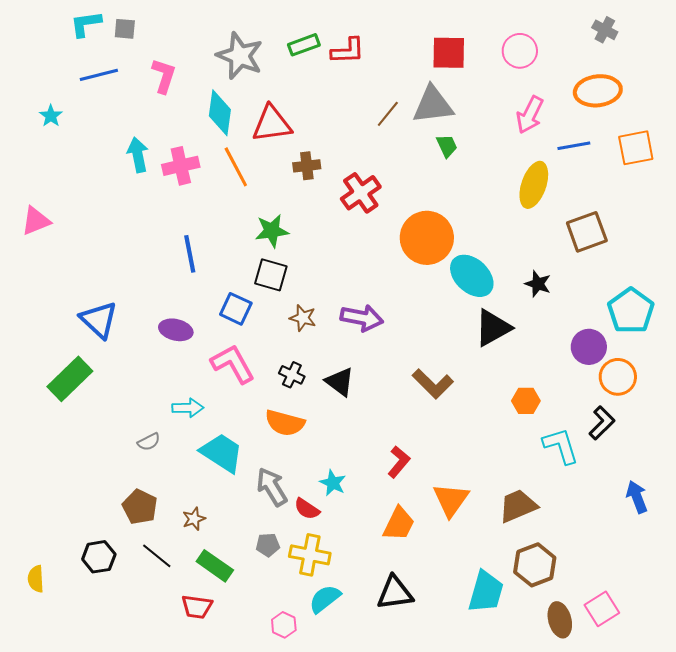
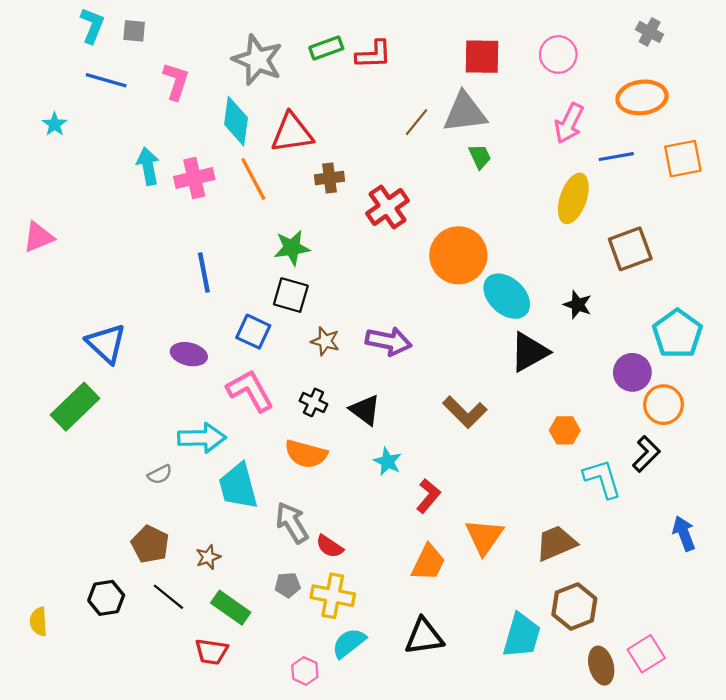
cyan L-shape: (86, 24) -> (92, 25), turned 120
blue line: (99, 75) -> (106, 80), turned 30
cyan arrow: (188, 408) -> (202, 438), size x1.4
cyan trapezoid: (222, 453) -> (238, 486), turned -138
cyan star: (333, 483) -> (388, 462), moved

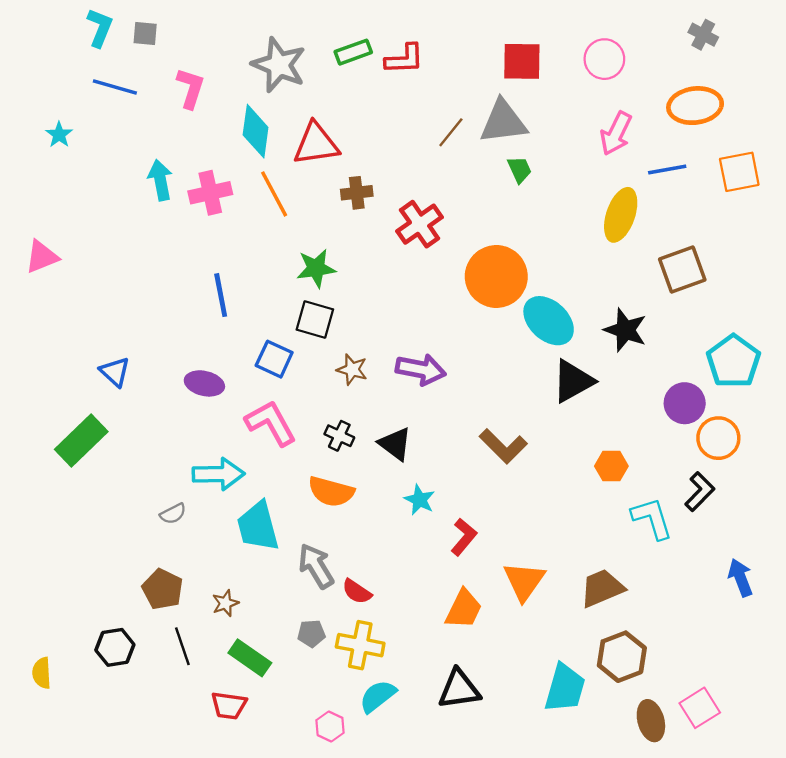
black star: (578, 305) -> (625, 330), size x1.4
blue triangle: (106, 343) -> (115, 372), size x0.7
black line: (168, 597) -> (182, 646), turned 32

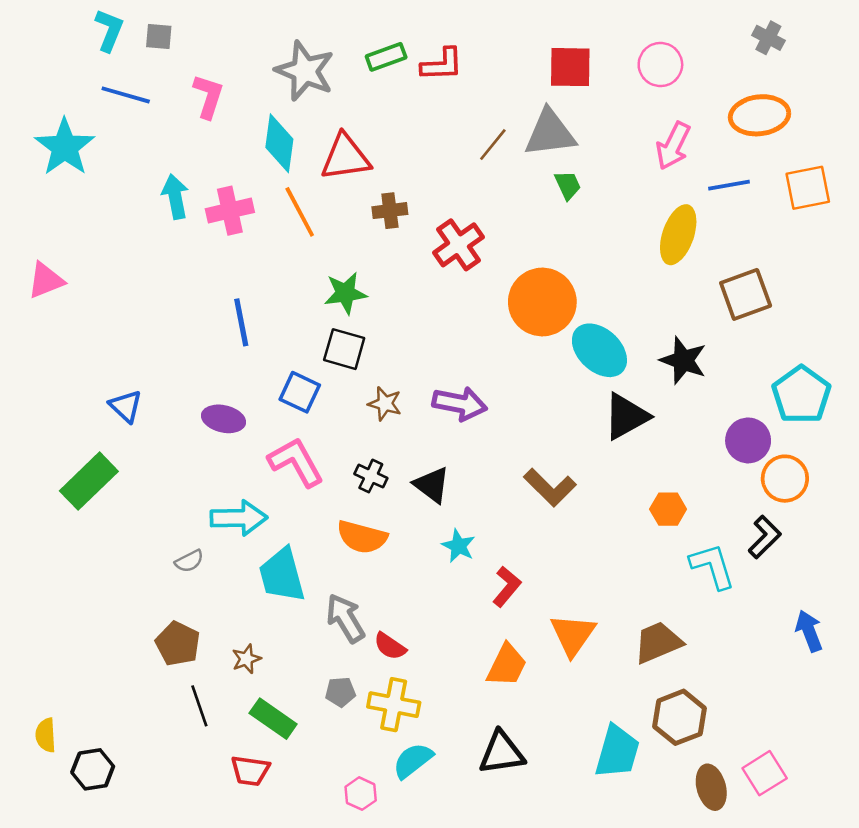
cyan star: (59, 135) -> (65, 147), size x2.0
black hexagon: (115, 647) -> (93, 769), moved

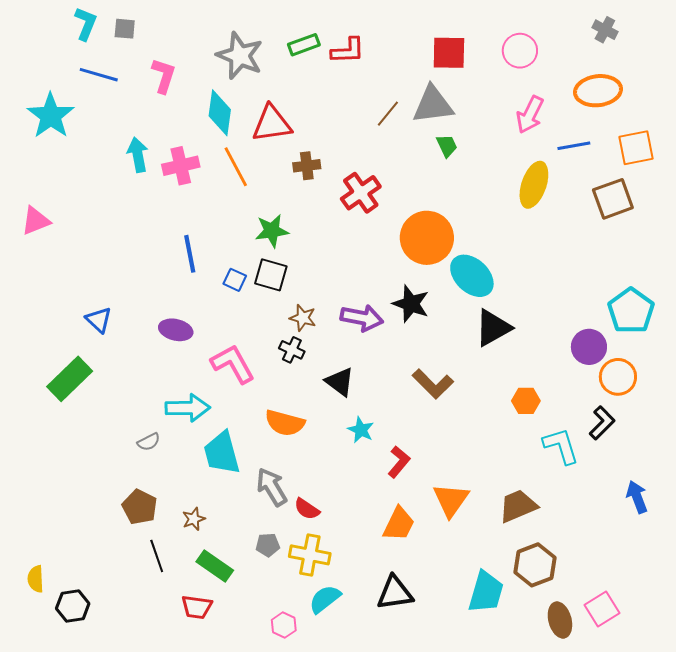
brown square: (746, 294) -> (613, 199), moved
black star: (683, 360) -> (411, 304), moved
blue square: (300, 392) -> (235, 280), moved, size x0.7
black cross: (371, 476) -> (292, 350), moved

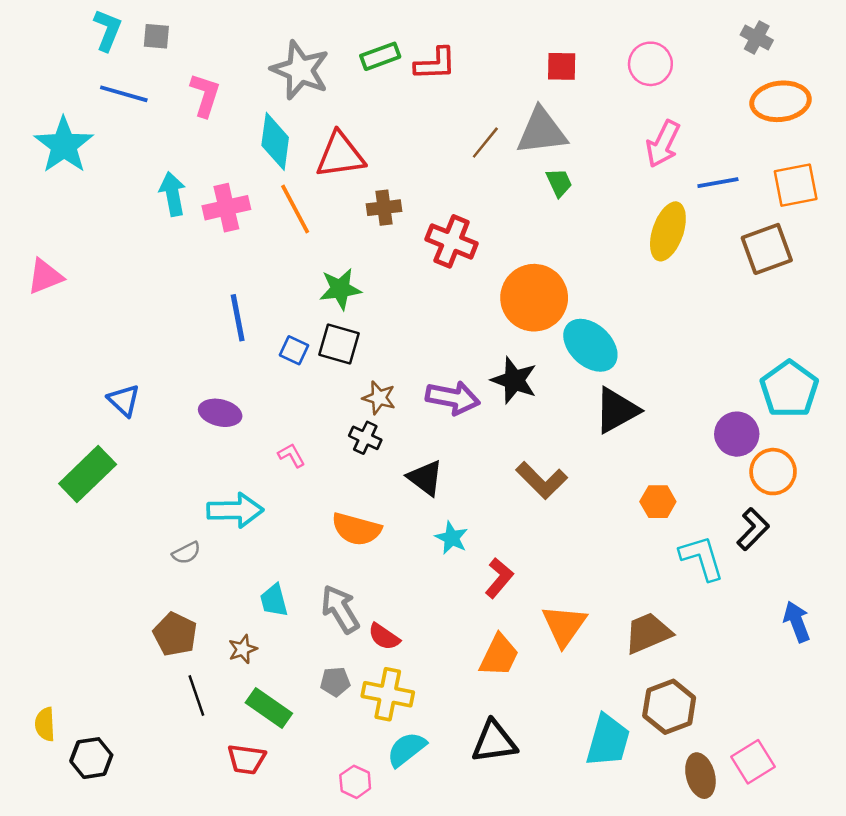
red square: (449, 53) -> (562, 66), size x0.7
orange ellipse: (598, 91) -> (781, 101), moved
red cross: (361, 193) -> (452, 241), turned -33
pink L-shape: (233, 364) -> (291, 455), size x0.5
cyan trapezoid: (222, 453) -> (274, 600), moved, size x0.6

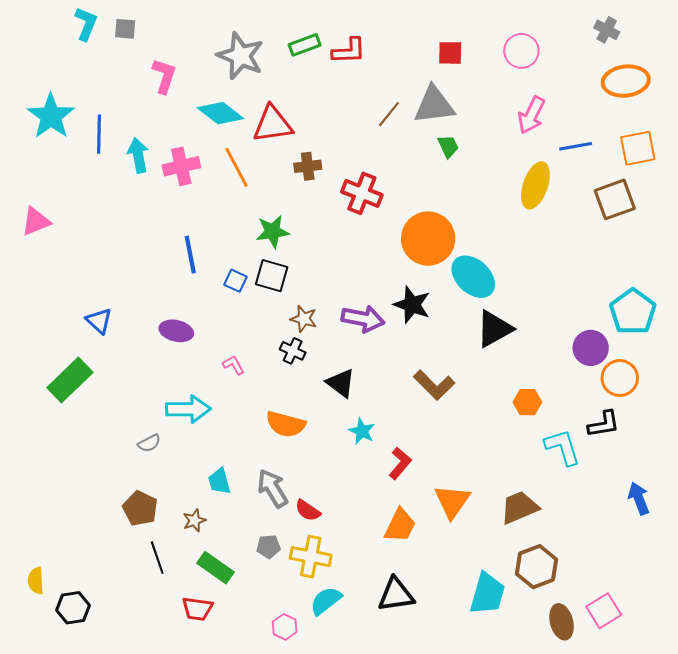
blue line: (124, 94) -> (99, 134), moved, turned 75
cyan diamond: (275, 141) -> (220, 113), turned -60
black L-shape: (753, 529) -> (604, 424), turned 36

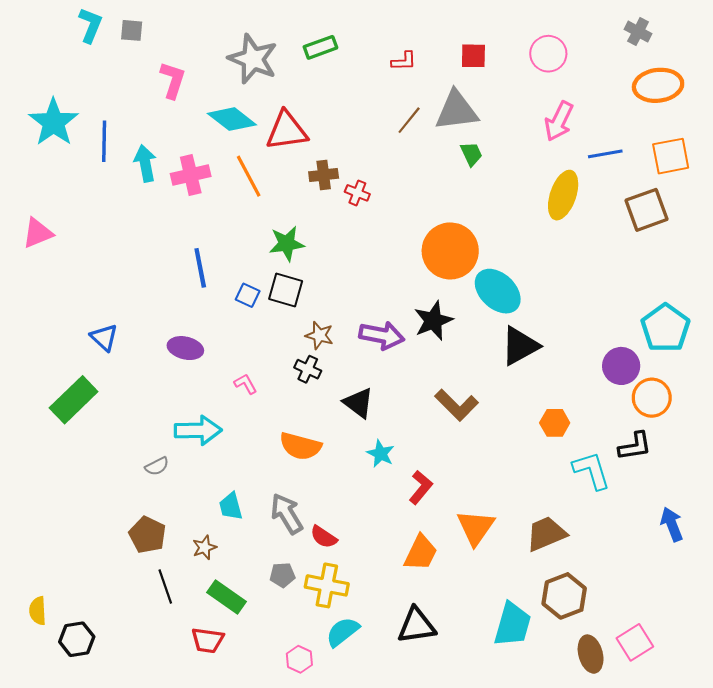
red L-shape: (349, 51) -> (404, 61), moved, size x0.7
red cross: (362, 193) -> (357, 193), moved, size x0.6
black star: (412, 305) -> (433, 321), turned 30

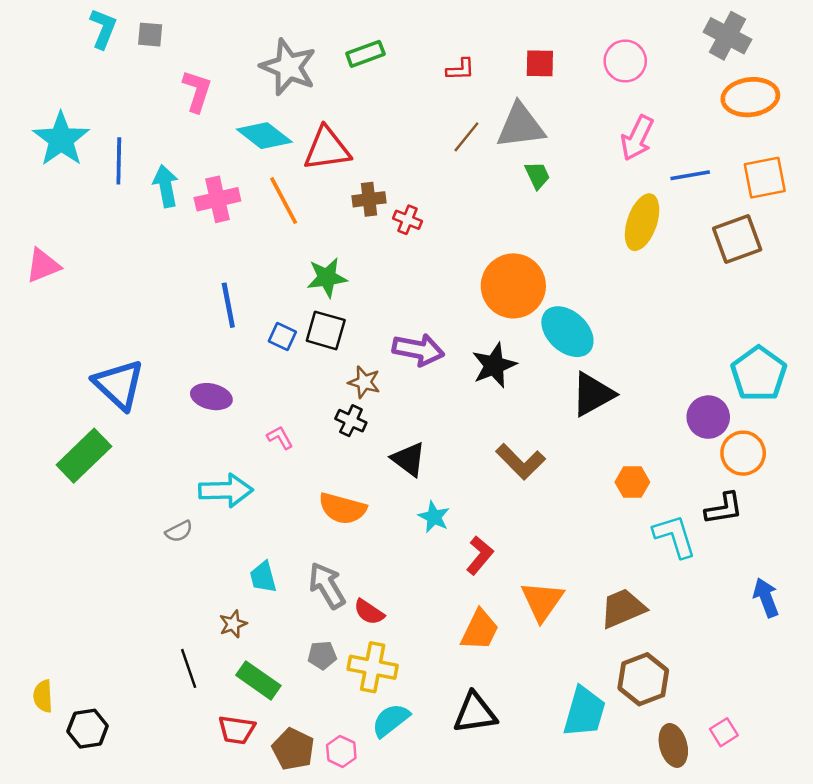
gray cross: (638, 32) -> (727, 36), size x1.5
purple arrow: (382, 335) -> (418, 350), moved
blue triangle: (104, 337) -> (119, 385), size x1.6
brown pentagon: (147, 535) -> (293, 749), moved
pink square: (635, 642) -> (724, 732), size x0.7

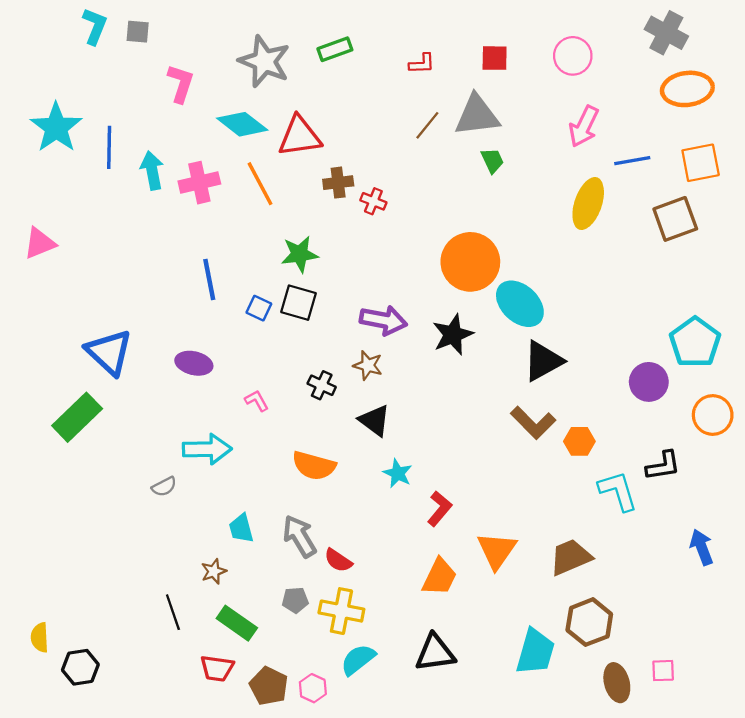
brown star: (364, 382) -> (368, 365), moved
orange circle: (743, 453) -> (713, 415), moved
brown L-shape: (521, 462) -> (533, 423), moved
pink square: (724, 732) -> (663, 671), turned 30

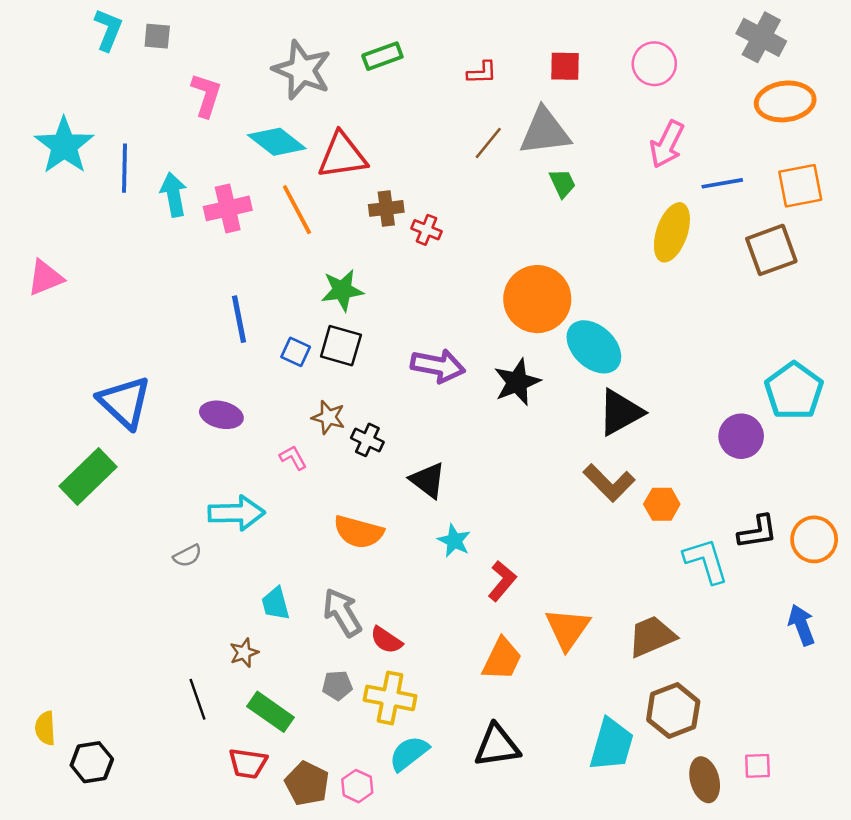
brown star: (368, 365) -> (328, 417), moved
orange circle: (713, 415) -> (814, 539), moved

